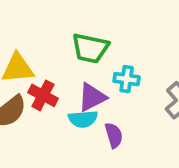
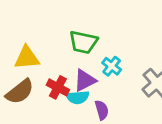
cyan cross: (127, 79) -> (112, 66), turned 30
red cross: (43, 95) -> (58, 87), moved

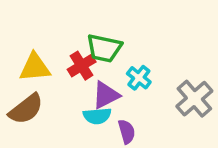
red cross: (58, 87) -> (82, 66), moved, turned 30

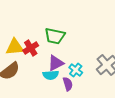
red cross: (82, 66) -> (31, 48), moved
cyan cross: (139, 78) -> (76, 70), moved

